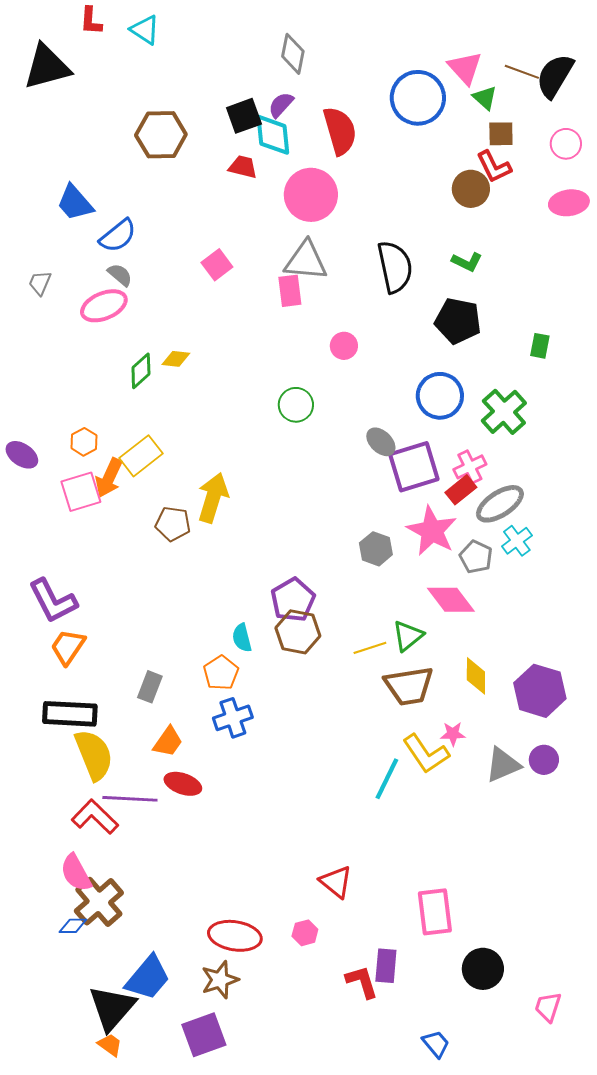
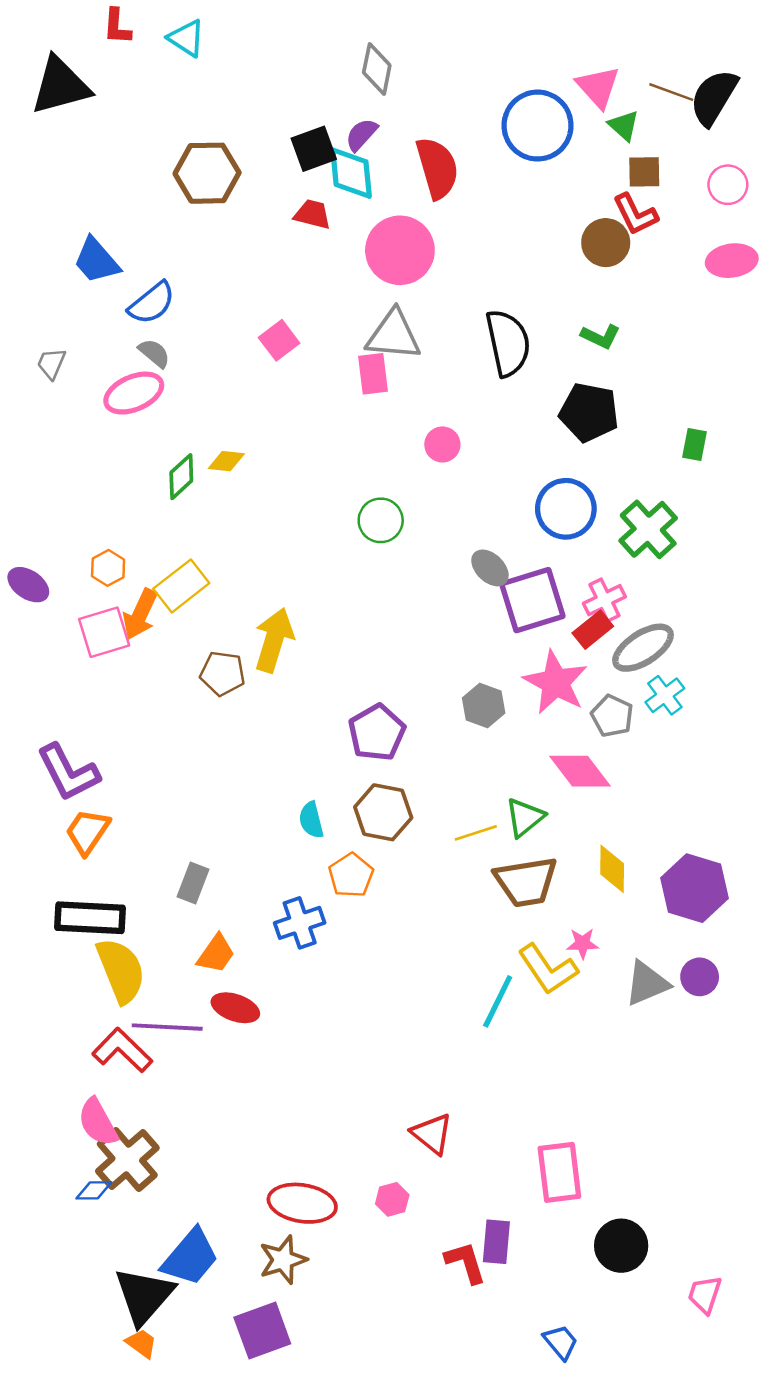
purple pentagon: (293, 600) -> (377, 733), moved
orange pentagon: (221, 673) -> (351, 875), moved

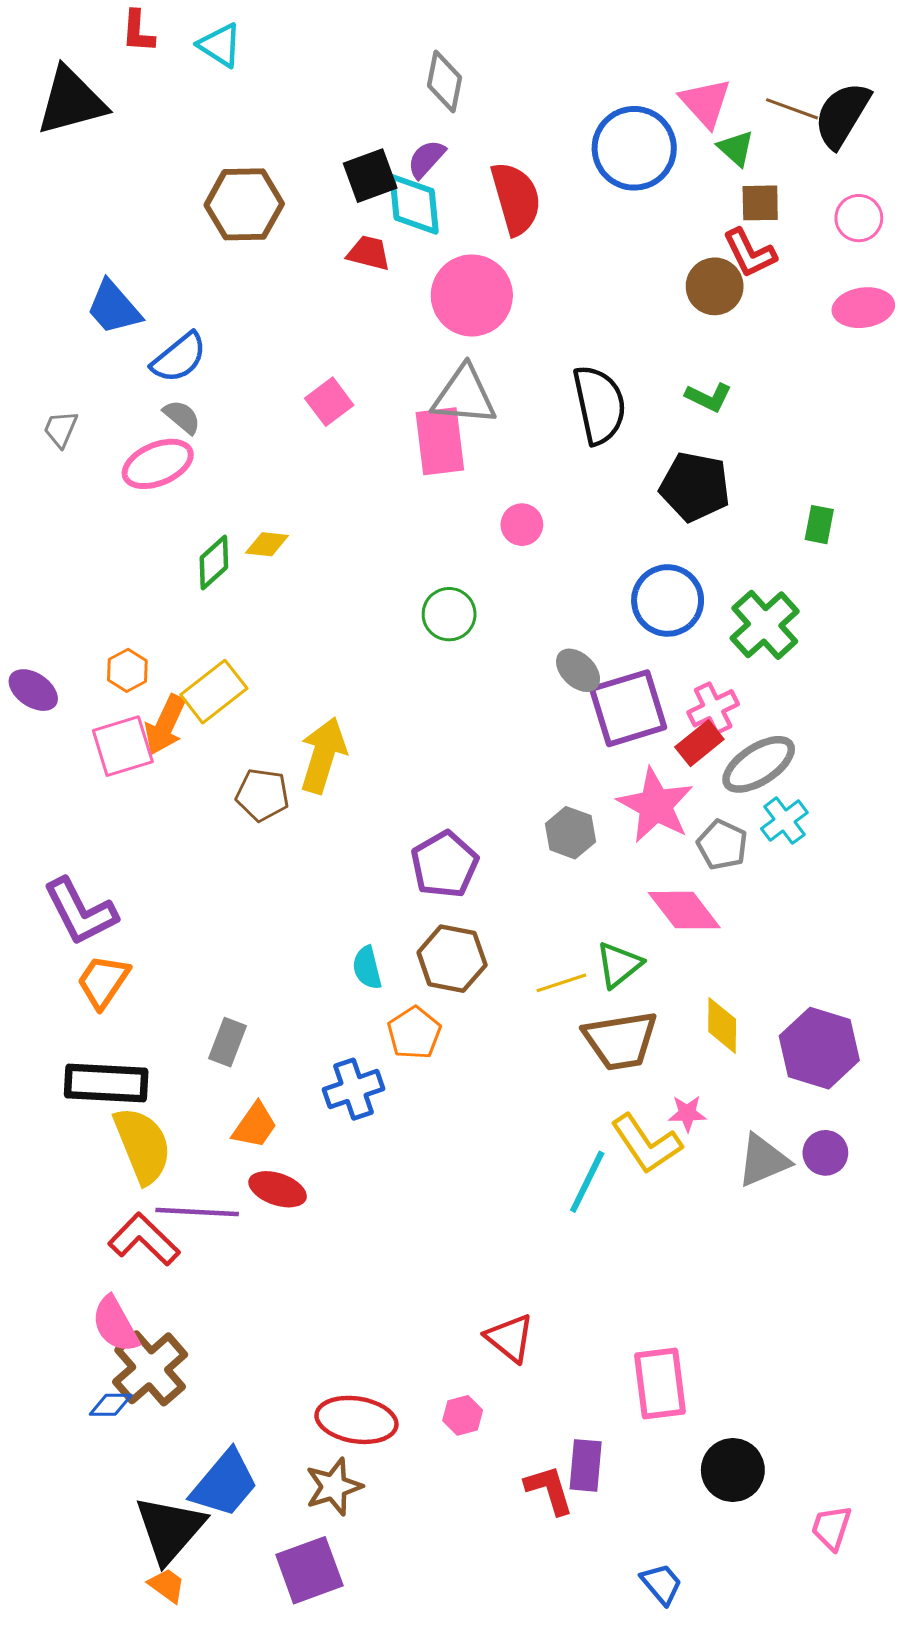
pink rectangle: (373, 374) -> (440, 441), size x1.4

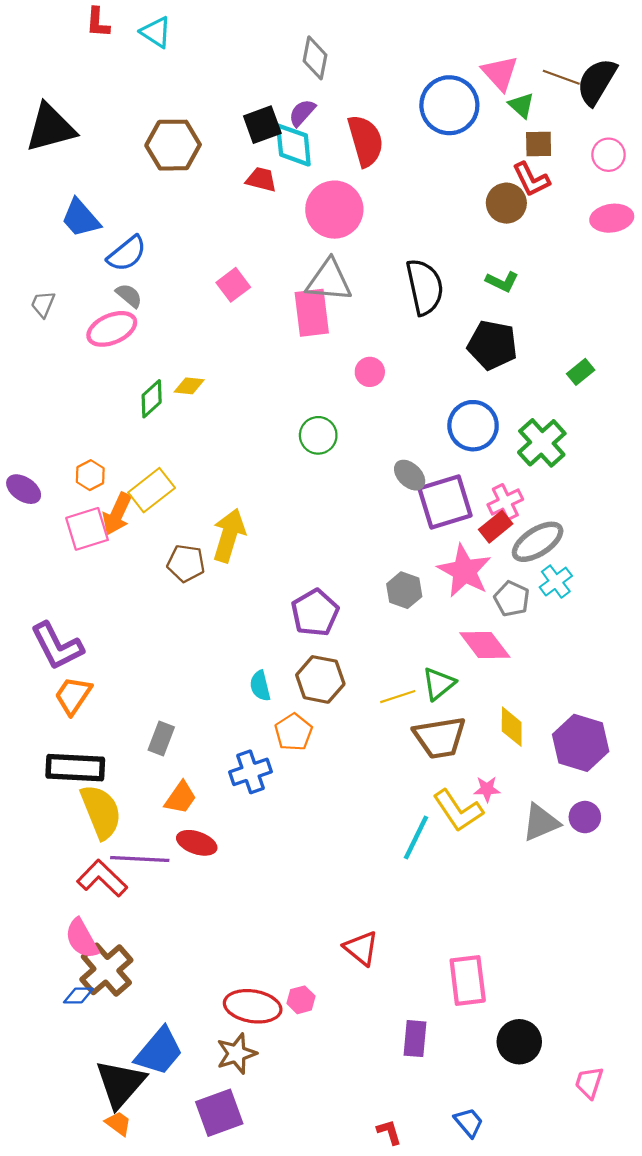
black triangle: (71, 101) -> (50, 128), moved
green rectangle: (819, 525) -> (581, 372), turned 40
pink hexagon: (463, 1415) -> (301, 1000), moved
red L-shape: (549, 1490) -> (389, 1132), moved, size x0.7

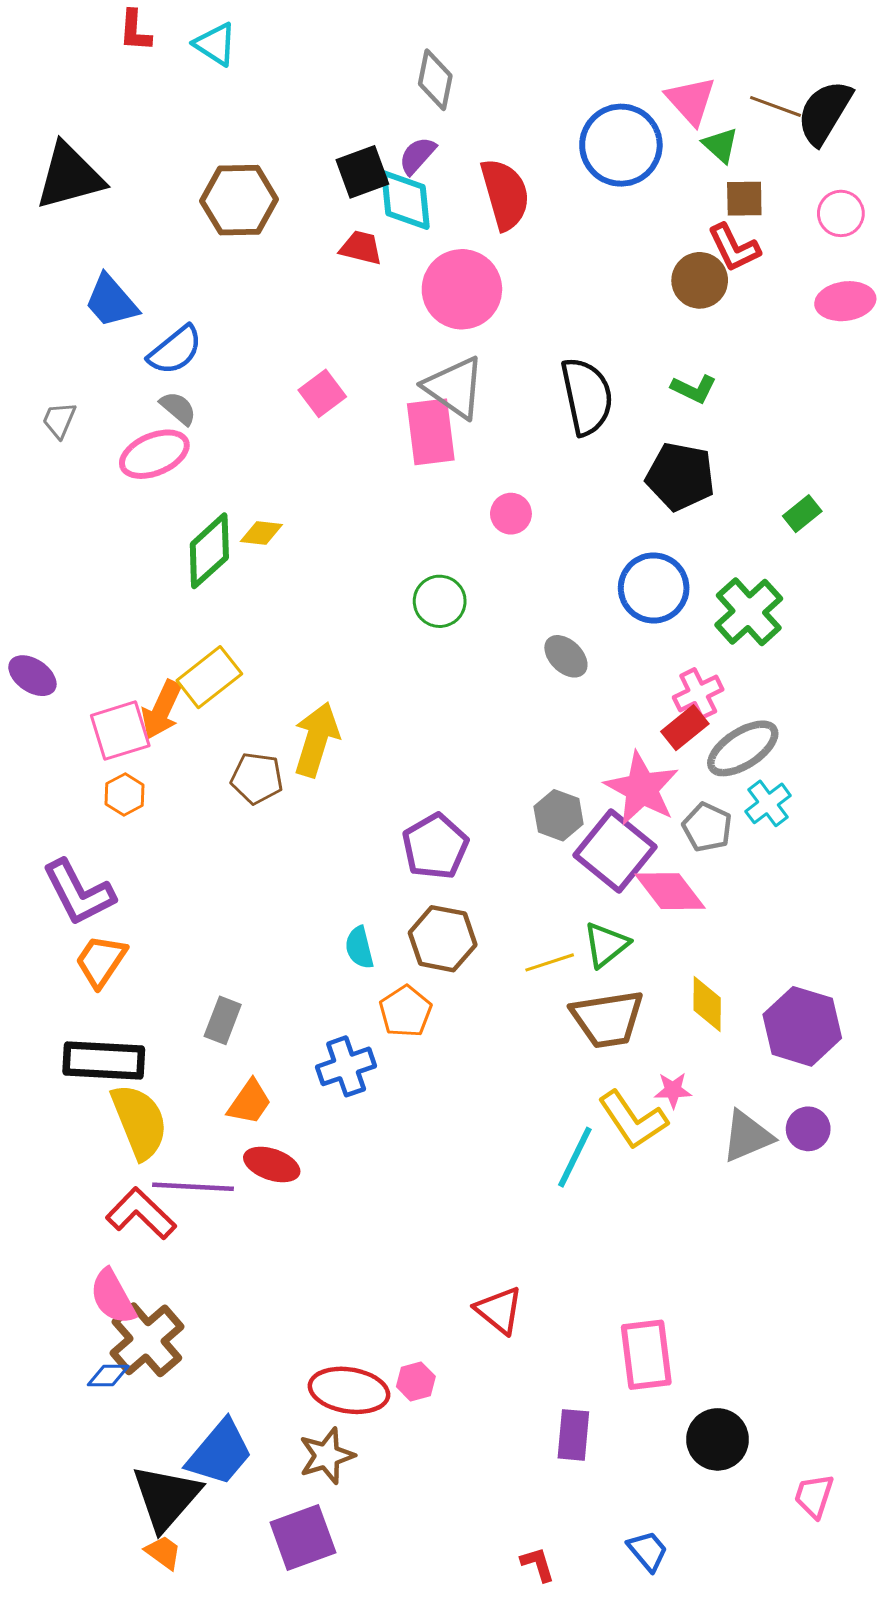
gray triangle: (329, 281) -> (454, 387), turned 30
green diamond: (152, 399) -> (209, 551), size x1.4
orange hexagon: (90, 475) -> (125, 795), moved
purple square: (445, 502) -> (615, 851), moved, turned -34

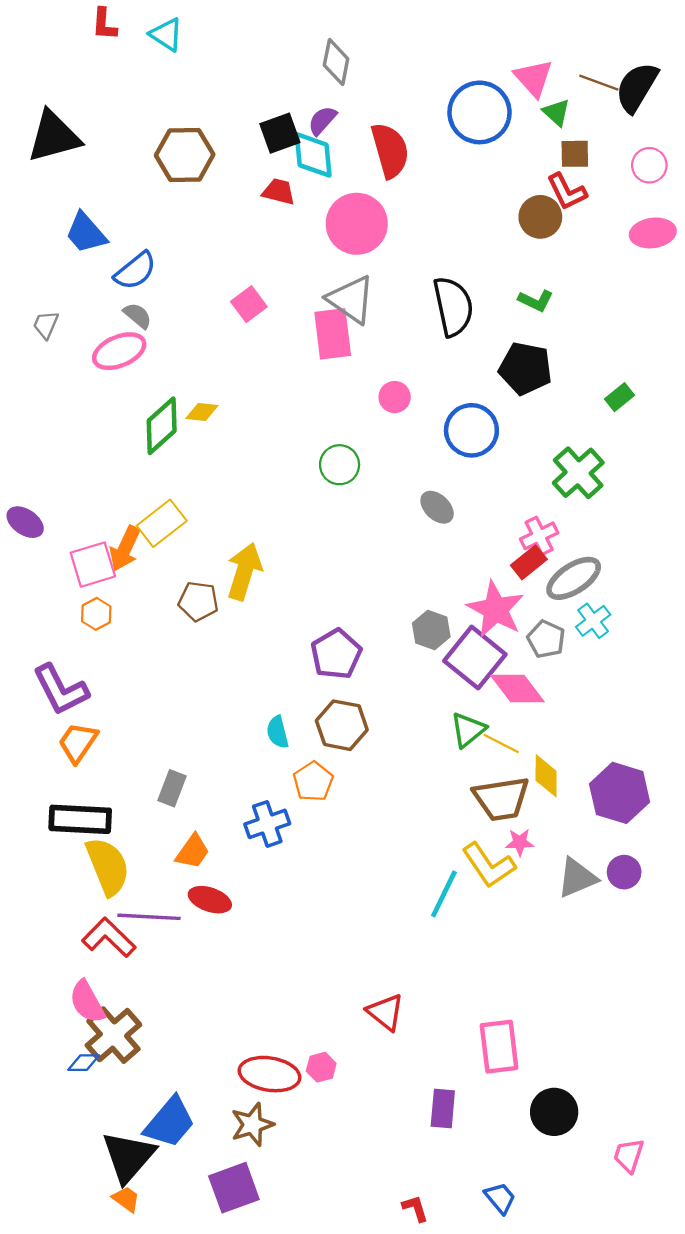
blue circle: (654, 588) -> (471, 430), moved
yellow line: (550, 962) -> (501, 744), moved, turned 45
brown trapezoid: (608, 1019) -> (501, 799), moved

